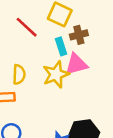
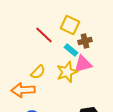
cyan rectangle: (61, 46) -> (71, 50), turned -32
yellow semicircle: (19, 74) -> (38, 72), turned 42

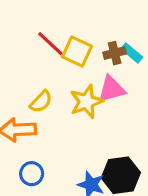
yellow square: (70, 25) -> (77, 52), moved
cyan rectangle: (71, 50) -> (132, 53), moved

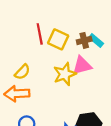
red line: (50, 44) -> (40, 34), turned 36
yellow semicircle: (41, 102) -> (22, 72), moved

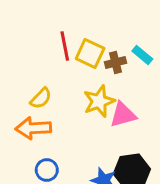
brown cross: (84, 40) -> (115, 62), moved
pink triangle: (82, 65) -> (123, 115), moved

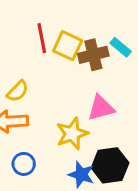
brown cross: (115, 62) -> (93, 55), size x1.4
yellow star: (99, 101) -> (72, 134), moved

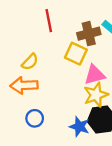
yellow square: (68, 46) -> (76, 54), moved
yellow star: (72, 134) -> (96, 95), moved

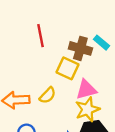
brown cross: (89, 34) -> (80, 48), turned 30
yellow semicircle: (30, 62) -> (48, 95), moved

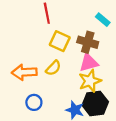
brown cross: (80, 48) -> (88, 42), moved
yellow square: (67, 68) -> (60, 41), moved

